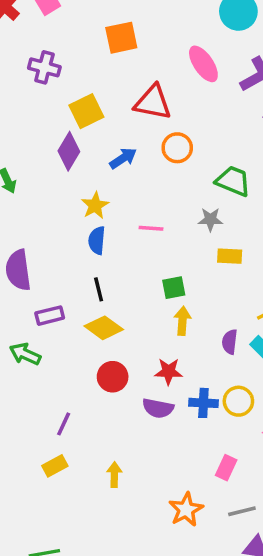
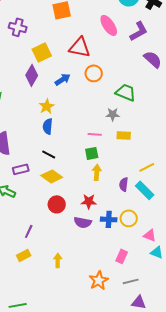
pink line: (151, 228) -> (95, 134), moved
black line: (99, 289) -> (49, 154), turned -48

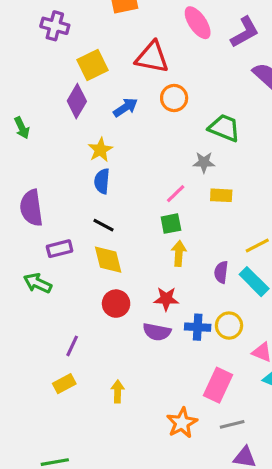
pink line: (95, 134) -> (176, 194), turned -48
yellow diamond: (52, 176) -> (108, 260), turned 40
pink rectangle: (122, 256) -> (218, 385), size x1.5

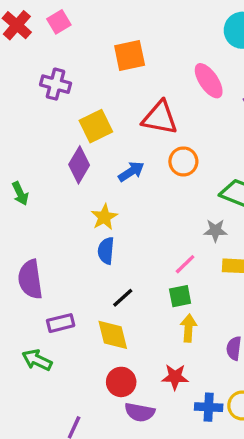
black line: (103, 225) -> (123, 298), moved, turned -70
purple semicircle: (157, 332) -> (140, 412), moved

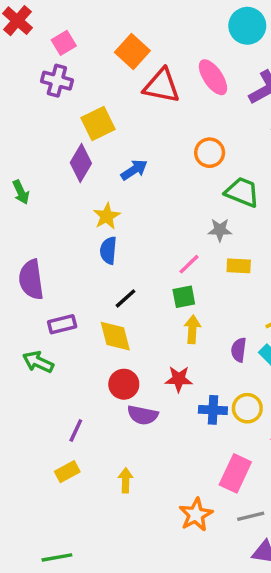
pink square: (59, 22) -> (64, 43), moved
orange square: (130, 55) -> (132, 51), turned -36
red triangle: (160, 118) -> (162, 86), moved
orange circle: (183, 161) -> (210, 153), moved

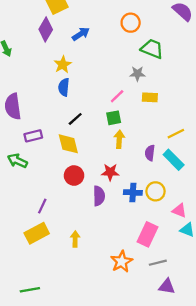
purple semicircle: (143, 415) -> (99, 196), moved, turned -102
yellow rectangle: (67, 472) -> (37, 233), size x1.5

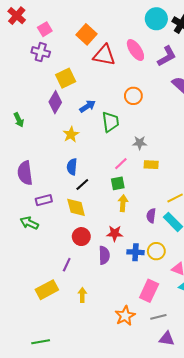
green trapezoid: (152, 49) -> (110, 122), moved, turned 60
blue semicircle: (64, 87) -> (72, 167), moved
purple line: (42, 206) -> (67, 265), moved

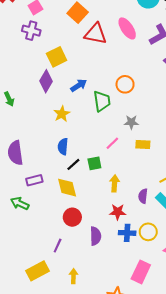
orange circle: (133, 96) -> (125, 84), moved
green square: (118, 183) -> (94, 163), moved
red star: (115, 233) -> (118, 212), moved

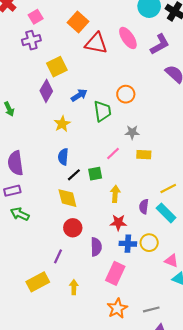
purple cross: (31, 31) -> (31, 40), turned -30
purple rectangle: (34, 180) -> (12, 191), moved
pink rectangle: (141, 272) -> (115, 273), moved

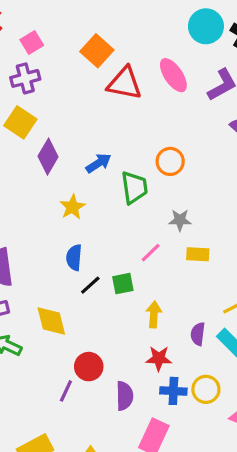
yellow square: (57, 67) -> (20, 122), moved, turned -30
yellow diamond: (67, 198) -> (51, 321), moved
purple line: (58, 256) -> (66, 391), moved

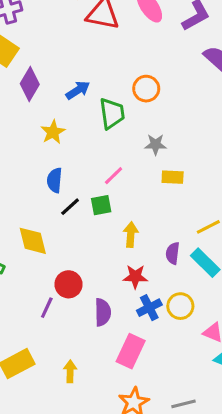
pink line: (151, 253) -> (114, 176), moved
blue cross: (173, 391) -> (149, 308), turned -30

